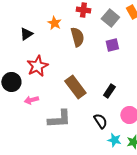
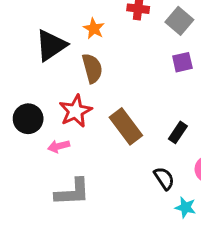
black triangle: (26, 34) -> (51, 45), size x1.6
brown semicircle: (77, 37) -> (92, 68), moved
red star: (37, 66) -> (75, 111), moved
gray L-shape: (59, 119) -> (72, 192), moved

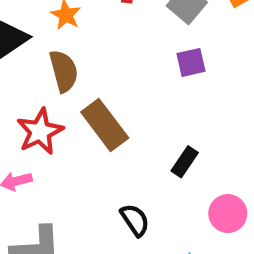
brown rectangle: (126, 126) -> (105, 125), moved
black semicircle: (164, 178) -> (135, 220), moved

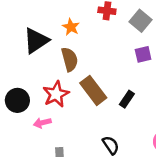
black rectangle: (185, 162) -> (127, 99), moved

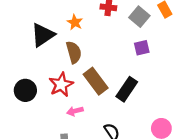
black rectangle: (127, 99) -> (127, 89), size x1.5
pink arrow: (42, 123) -> (75, 111), moved

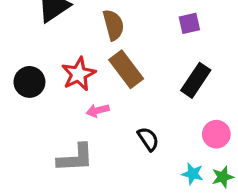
brown semicircle: (74, 52) -> (113, 25), moved
black rectangle: (127, 89) -> (196, 80), moved

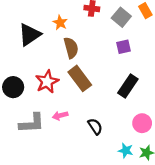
pink arrow: (98, 110) -> (60, 116), moved
gray L-shape: (75, 158) -> (32, 123), moved

